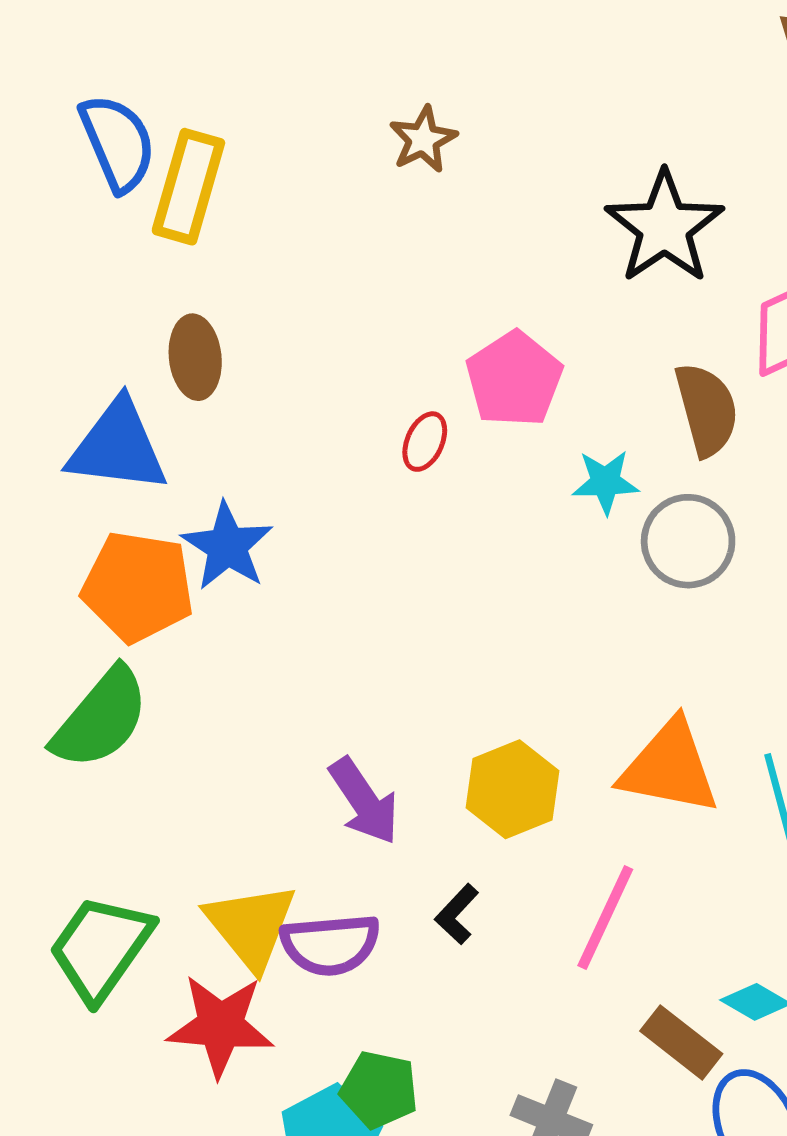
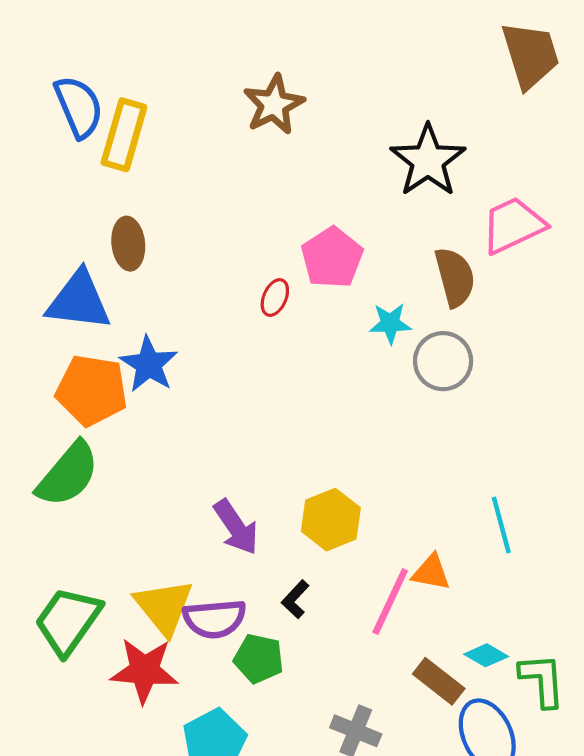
brown star: (423, 139) -> (274, 105), size x1.4
orange triangle: (669, 767) -> (431, 572), moved, size x0.6
green pentagon: (379, 1090) -> (259, 659), moved

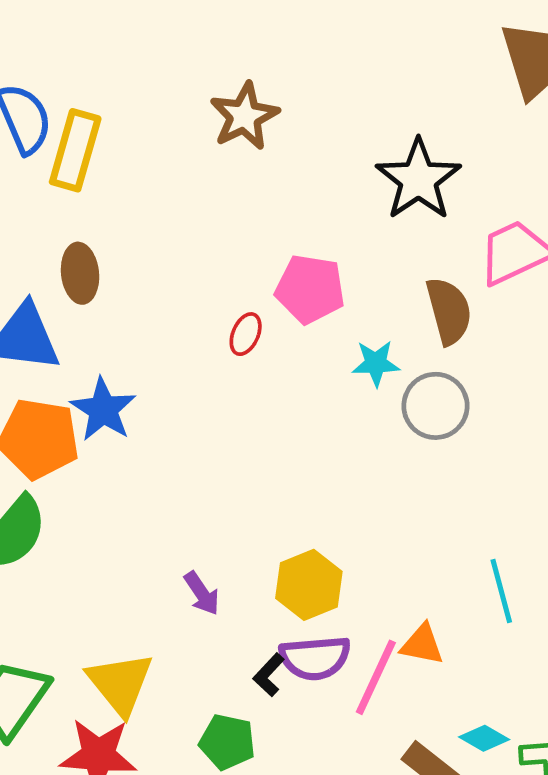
pink pentagon: (332, 258) -> (310, 289), turned -30
purple arrow: (236, 527) -> (202, 593), size x0.7
purple semicircle: (214, 619) -> (315, 658), moved

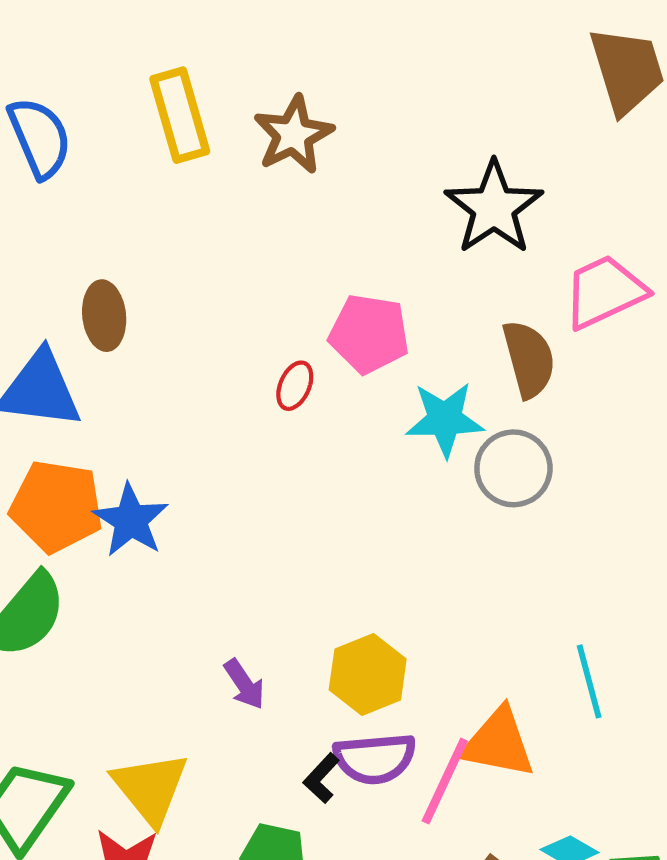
yellow rectangle: (75, 150) -> (180, 115), moved, turned -32
cyan star: (376, 363) -> (445, 419), size x1.4
blue star: (103, 410) -> (131, 520), moved
orange triangle: (422, 644) -> (498, 743), size x1.5

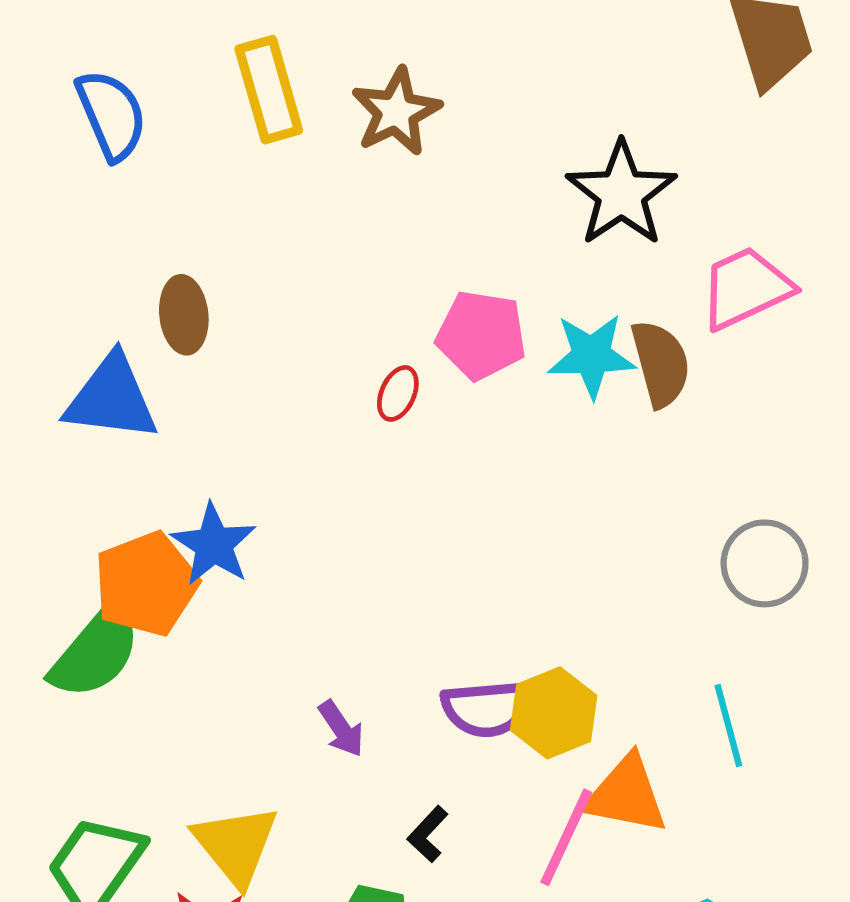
cyan star: (445, 419) -> (591, 356), moved
gray circle: (513, 468) -> (765, 563), moved
orange pentagon: (56, 506) -> (146, 584), moved, turned -30
yellow hexagon: (368, 674) -> (554, 713), moved
purple semicircle: (375, 759) -> (488, 708), moved

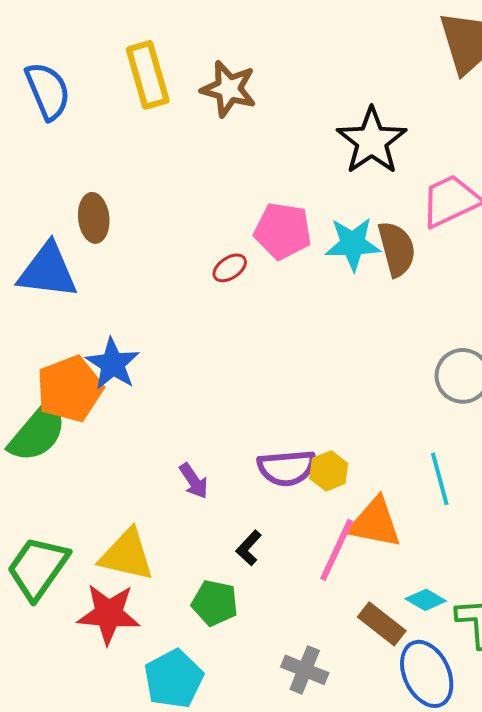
brown star: (396, 112) -> (229, 89), turned -30
red ellipse: (398, 393) -> (230, 268), turned 32
yellow hexagon: (554, 713) -> (329, 471), size x0.7
yellow triangle: (236, 845) -> (127, 555), turned -38

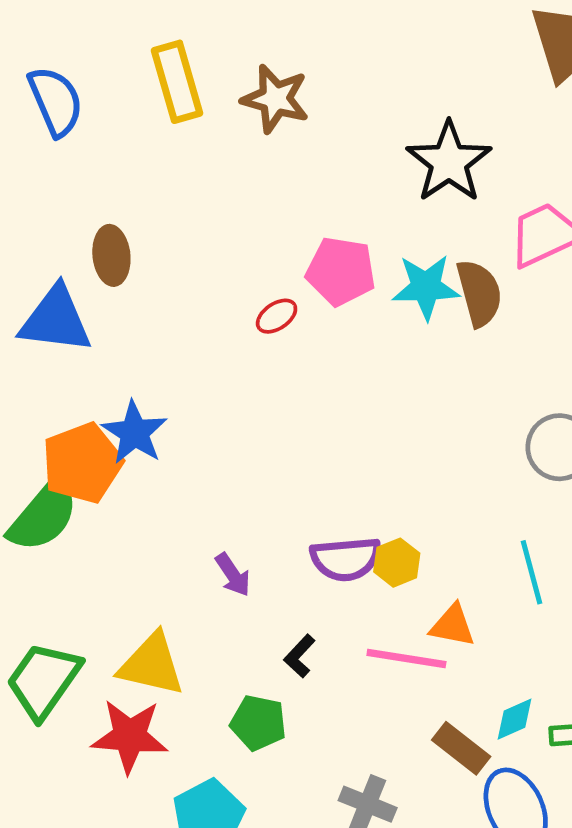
orange triangle: (375, 523) -> (453, 626), size x0.7
pink line: (337, 550) -> (406, 658), turned 74
cyan diamond: (426, 600) -> (514, 719), turned -54

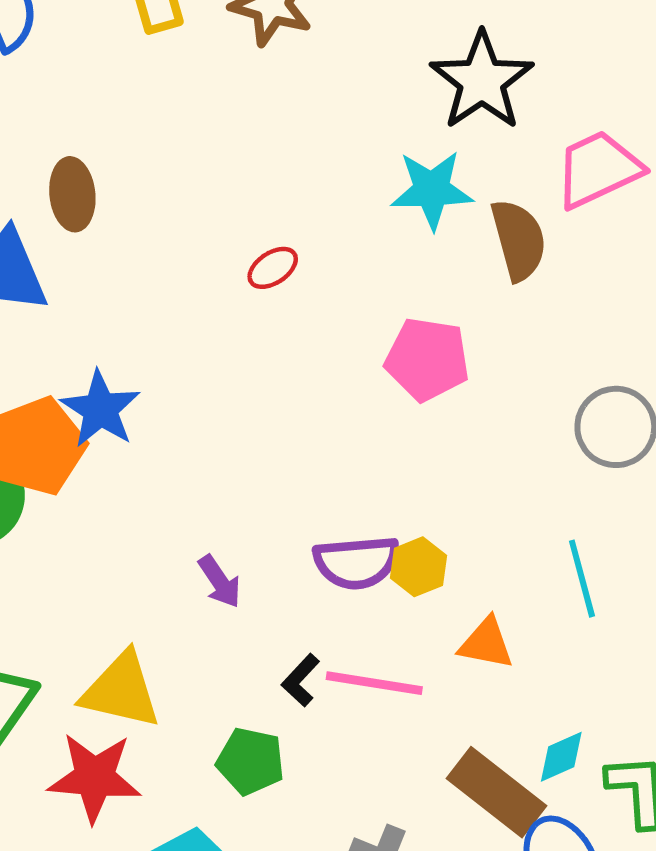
pink pentagon: (341, 271) -> (427, 359), moved
cyan star: (426, 287) -> (432, 190), moved
pink line: (406, 658) -> (374, 683), moved
brown rectangle: (461, 748) -> (497, 792), size x1.4

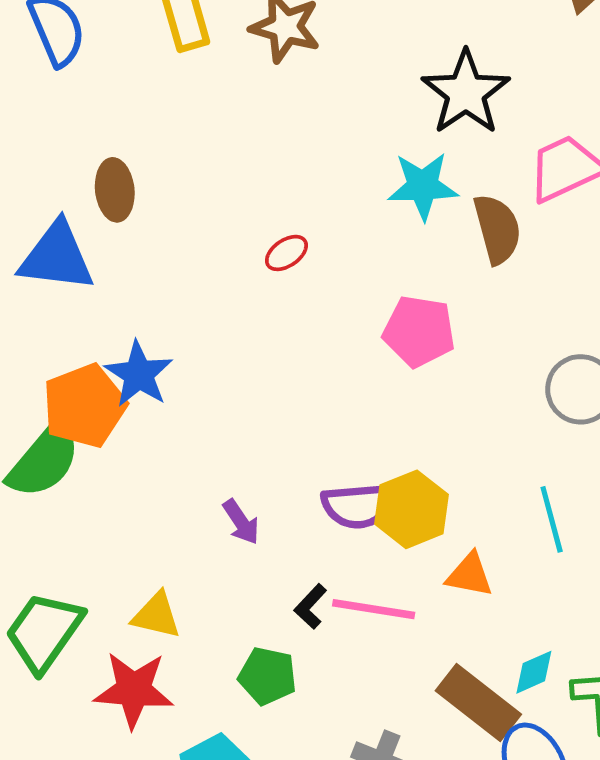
yellow hexagon: (418, 567) -> (411, 509), size x1.5
yellow triangle: (121, 691) -> (156, 615), size x0.7

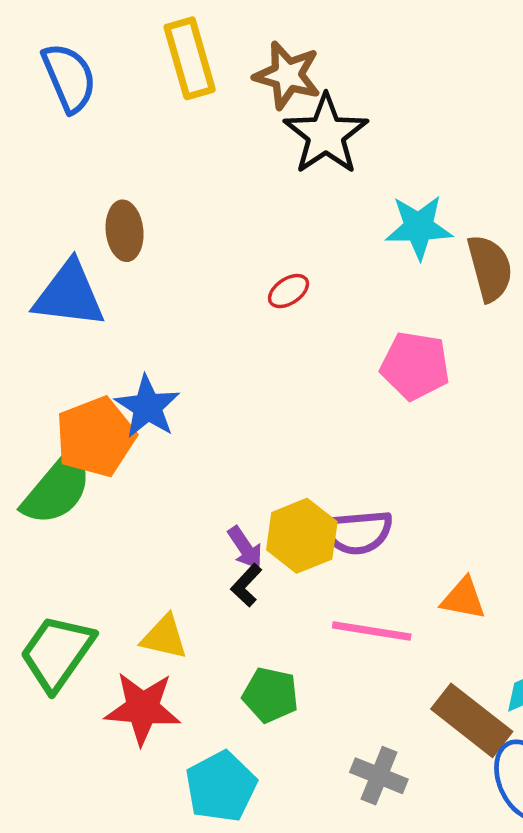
black star: (466, 93) -> (326, 134), moved
yellow hexagon: (411, 509) -> (302, 536), moved
black L-shape: (310, 607) -> (246, 585), moved

